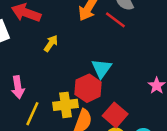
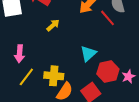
red hexagon: (88, 88) -> (108, 72), moved

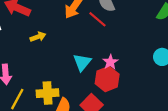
yellow arrow: (53, 25) -> (38, 37), turned 32
pink star: (128, 76) -> (110, 62), moved

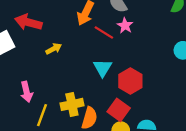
red line: (97, 19) -> (104, 32), moved
pink star: (110, 62) -> (125, 26), moved

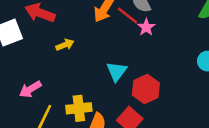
red line: (104, 32) -> (128, 15), moved
pink arrow: (27, 92) -> (30, 89), turned 66

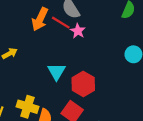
yellow cross: (79, 108) -> (27, 107), turned 30

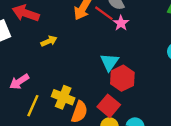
cyan triangle: (56, 72) -> (109, 62), moved

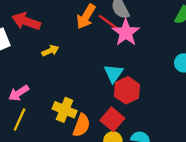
pink star: (121, 23) -> (126, 33), size x1.6
yellow line: (33, 106) -> (20, 119), moved

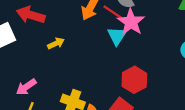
cyan triangle: (113, 73) -> (117, 36), moved

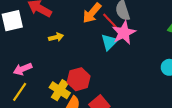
red hexagon: (134, 80) -> (79, 79), moved

